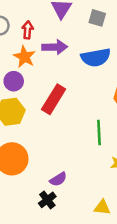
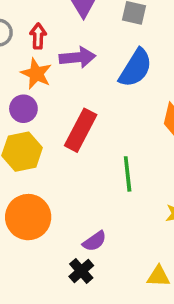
blue semicircle: (96, 57) -> (136, 68), turned -44
green line: (99, 132) -> (128, 174), moved

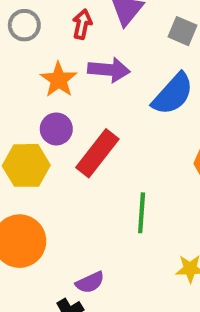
red arrow: (38, 36) -> (82, 24), moved
purple circle: (23, 109) -> (56, 129), moved

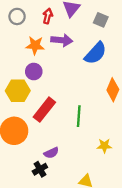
orange star: (59, 80) -> (35, 45), turned -30
red rectangle: (97, 153) -> (44, 110), moved

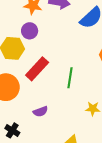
black cross: (40, 169) -> (12, 130), moved, turned -32

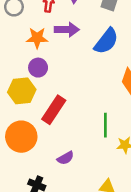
green line: (70, 78) -> (105, 125), moved

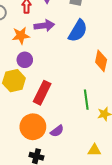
orange circle: (21, 137) -> (33, 127), moved

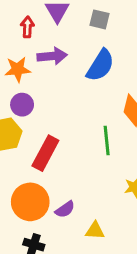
green line: (86, 100) -> (107, 141), moved
yellow triangle: (94, 150) -> (95, 231), moved

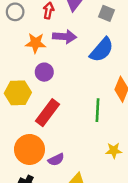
purple circle: (22, 105) -> (44, 72), moved

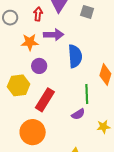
blue semicircle: (102, 50) -> (75, 56), moved, turned -40
purple semicircle: (56, 160) -> (78, 114), moved

